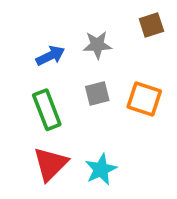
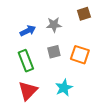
cyan star: (101, 169) -> (64, 88), moved

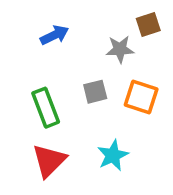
gray star: (54, 25) -> (120, 49), moved
blue arrow: (28, 31) -> (54, 35), moved

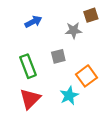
orange square: (141, 97) -> (87, 76), moved, turned 36

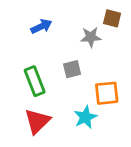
brown square: (91, 15) -> (112, 18), turned 32
orange square: (87, 76) -> (107, 93), turned 30

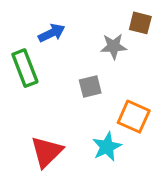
green rectangle: (35, 81) -> (25, 68), moved
orange square: (107, 93) -> (134, 117), turned 30

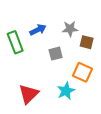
brown square: (140, 23) -> (87, 42), moved
blue arrow: (52, 33) -> (38, 30), moved

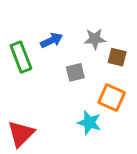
cyan star: (66, 91) -> (89, 123), turned -30
red triangle: (29, 94) -> (21, 134), moved

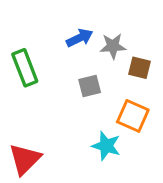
blue arrow: (52, 40) -> (80, 38), moved

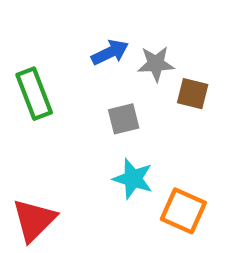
orange square: (133, 116) -> (183, 211), moved
cyan star: (106, 146) -> (133, 179), moved

